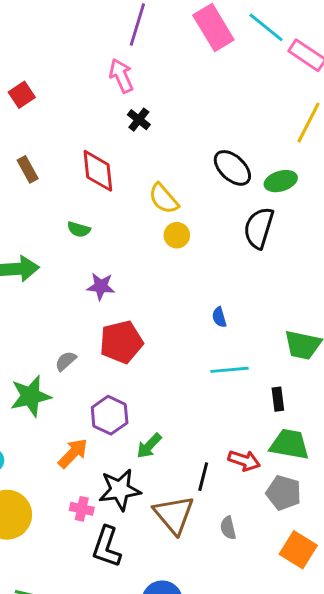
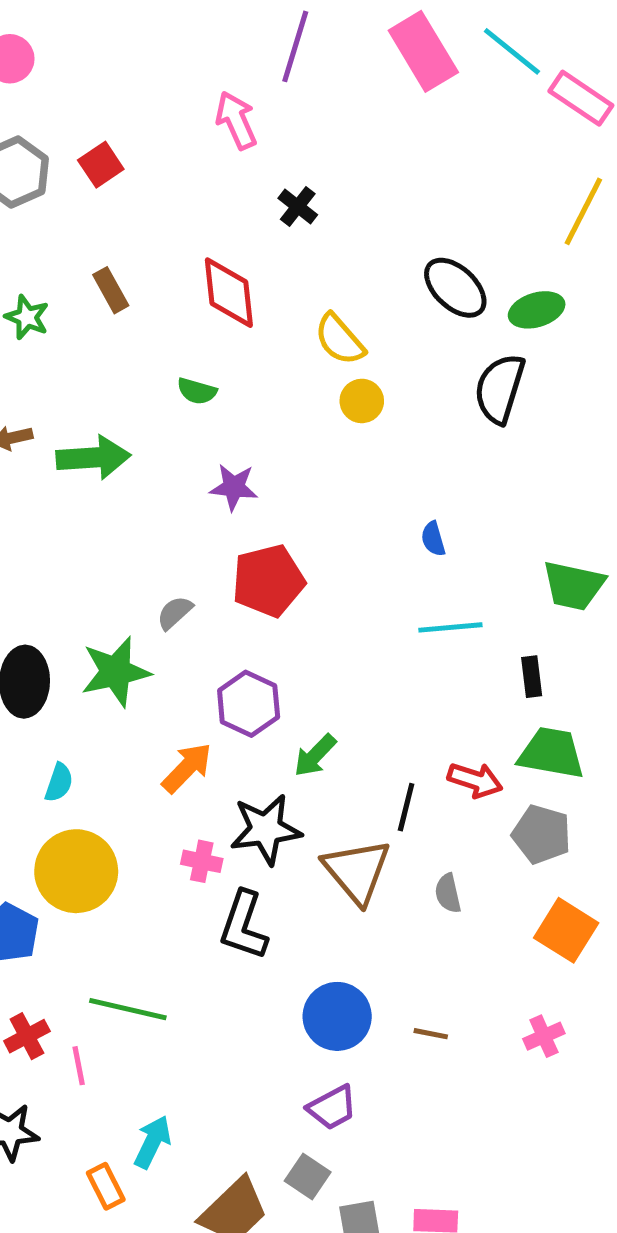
pink arrow: (121, 76) -> (236, 120), moved

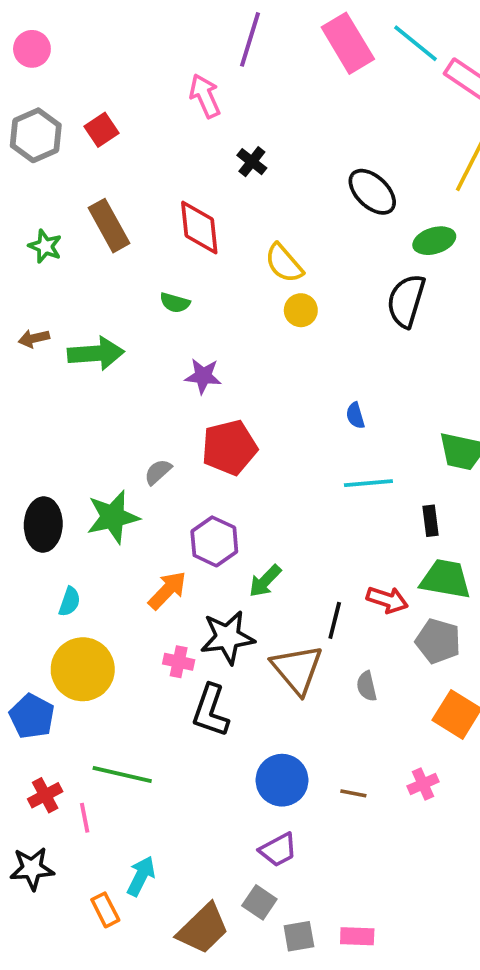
black ellipse: (455, 288) -> (372, 192), moved
brown rectangle: (111, 290) -> (109, 226), size x1.5
pink cross: (544, 1036) -> (423, 784), moved

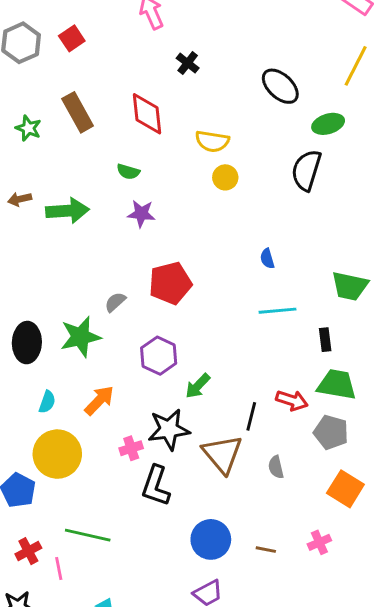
yellow semicircle: (284, 263) -> (212, 141), turned -40
purple star: (203, 376) -> (141, 214), moved
orange arrow: (167, 590) -> (99, 400), moved
pink cross: (179, 662) -> (131, 448), turned -30

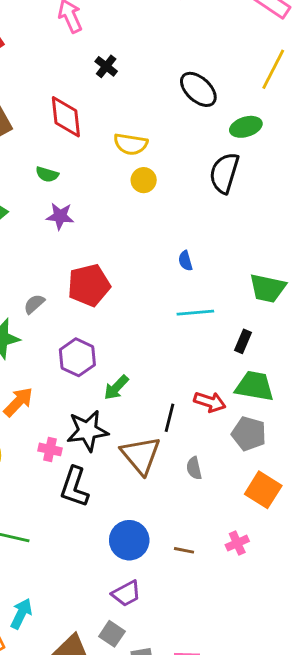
black rectangle: (325, 340) -> (243, 341), turned 30
pink cross: (131, 448) -> (50, 449), turned 30

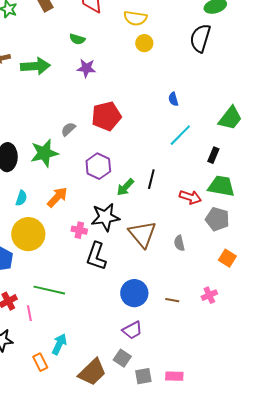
green trapezoid: (267, 288) -> (230, 118), turned -64
cyan line: (195, 313) -> (180, 135), turned -40
black line: (170, 418) -> (151, 179), moved
orange square: (263, 490) -> (227, 258), size x0.7

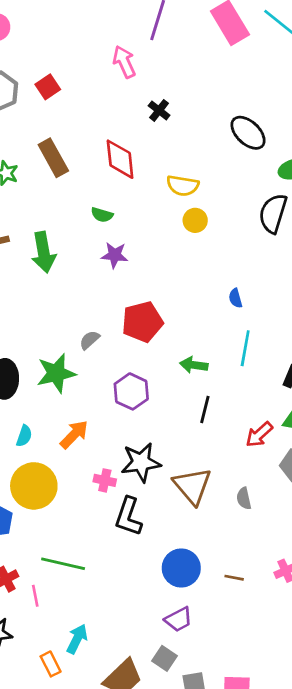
green arrow: (35, 66) -> (44, 252), turned 84
cyan line: (180, 135) -> (245, 348), turned -35
green arrow: (125, 187) -> (194, 365), moved, turned 54
red arrow: (190, 197) -> (259, 434), turned 120

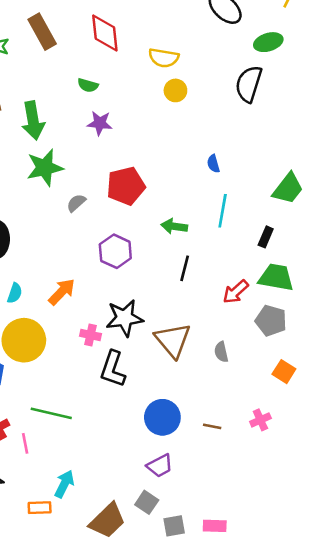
green star: (56, 373) -> (45, 168), moved
orange rectangle: (51, 664) -> (40, 508), turned -65

